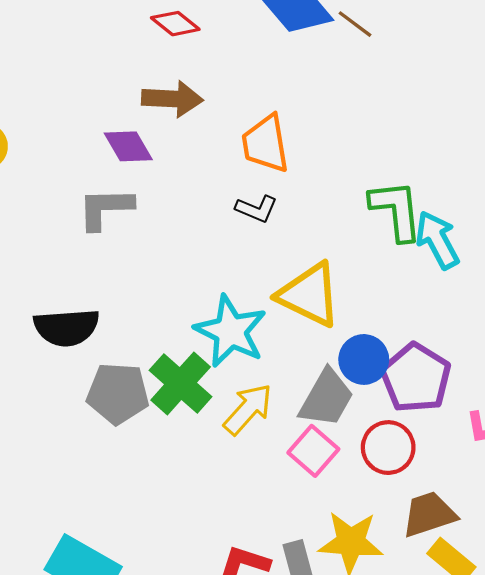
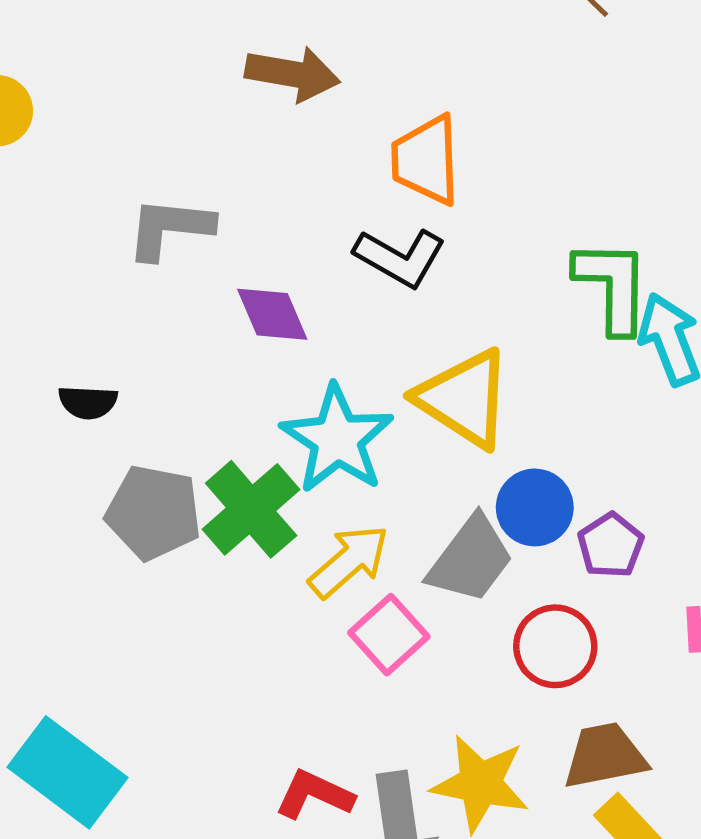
purple diamond: (128, 146) -> (272, 314), moved
black L-shape: (257, 209) -> (400, 258), size x1.4
black semicircle: (67, 327) -> (88, 402), size x0.6
purple pentagon: (416, 378) -> (611, 545), size x0.6
pink square: (313, 451) -> (389, 635), moved

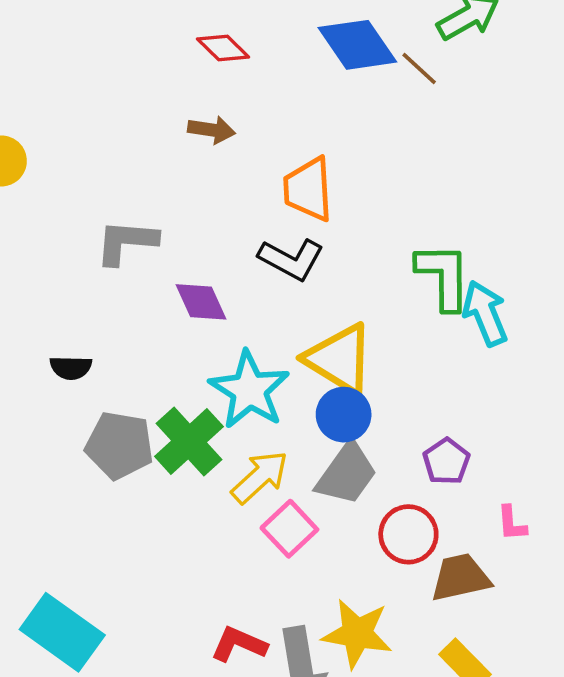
brown arrow: (293, 74) -> (212, 130), size x0.7
blue circle: (535, 507) -> (344, 415), moved
brown trapezoid: (605, 756) -> (460, 577), moved

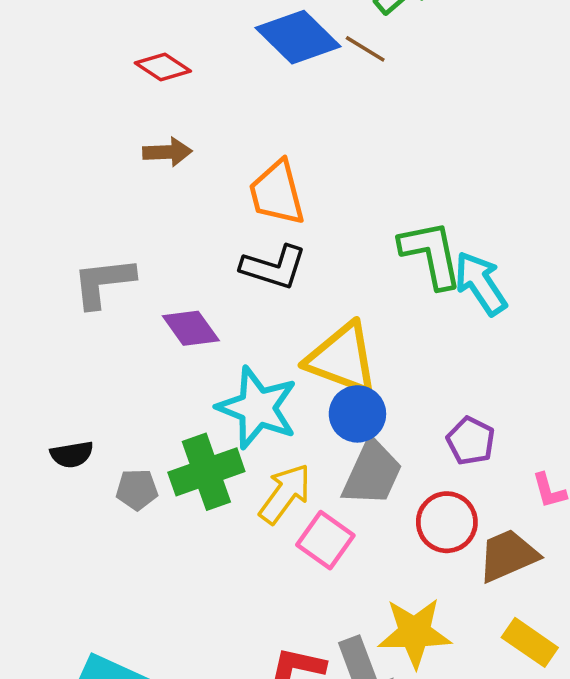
black semicircle: (71, 368) -> (72, 454), moved
green cross: (189, 441) -> (206, 472), turned 34
gray pentagon: (119, 445) -> (137, 489), size x0.6

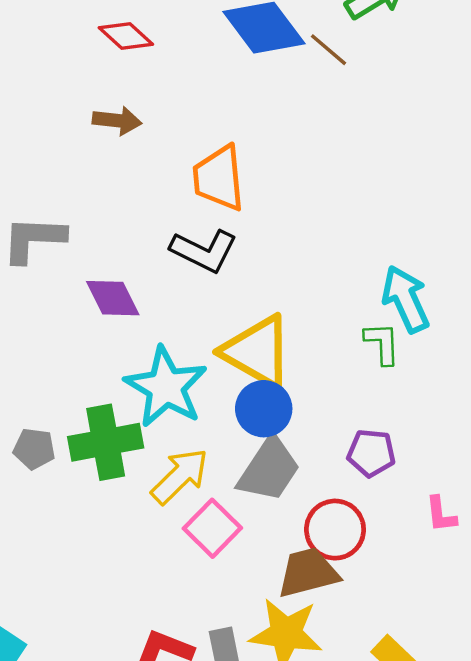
green L-shape: (431, 254) -> (382, 343), moved, size x0.6
purple pentagon: (471, 441) -> (371, 453), turned -30
brown trapezoid: (508, 555) -> (308, 573), moved

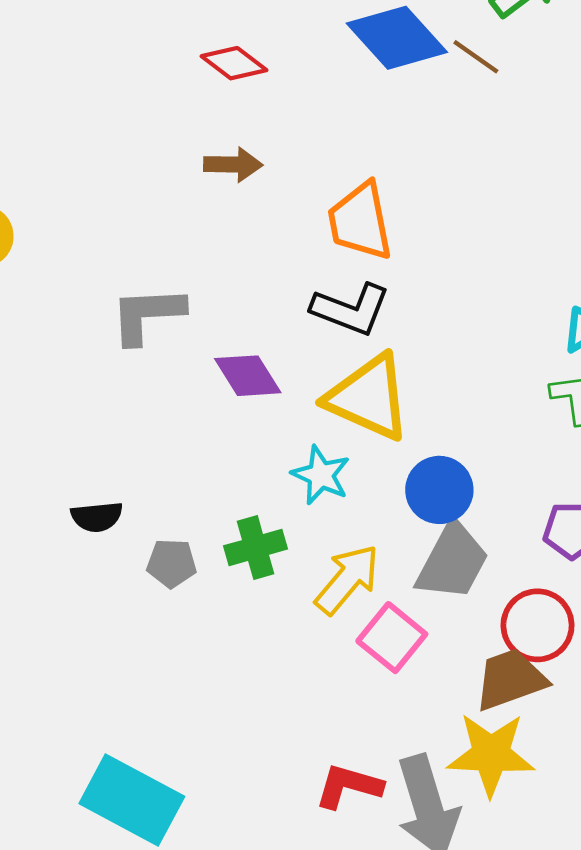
yellow triangle: (257, 352) -> (368, 397), moved
cyan star: (166, 387) -> (321, 475), size x0.6
green cross: (106, 442) -> (256, 547), size x0.7

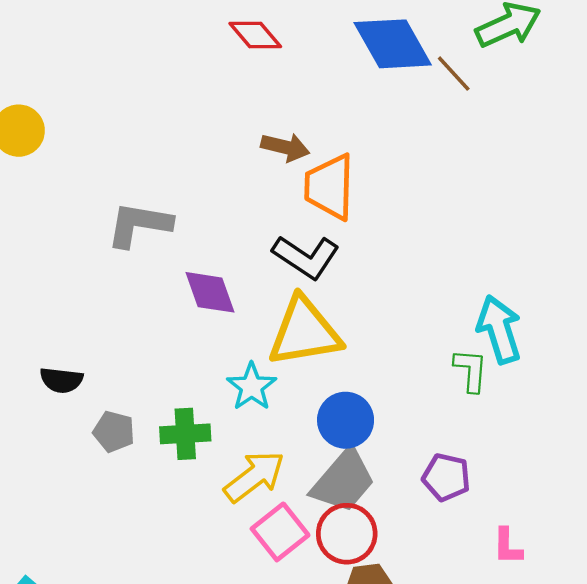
brown arrow: (233, 165) -> (285, 147), moved
yellow triangle: (368, 397) -> (304, 332), turned -46
red circle: (538, 625) -> (347, 534), moved

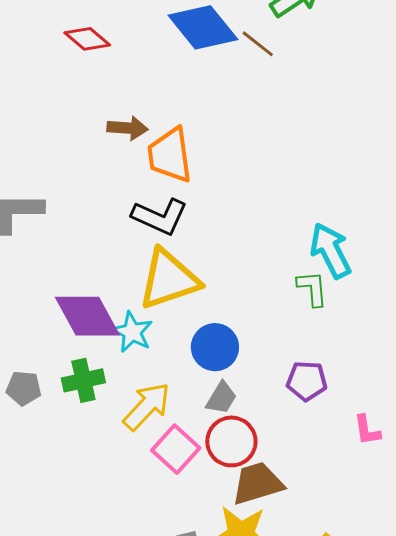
purple diamond: (210, 292) -> (87, 316), moved, size x1.4
gray trapezoid: (343, 481) -> (221, 398), size x0.6

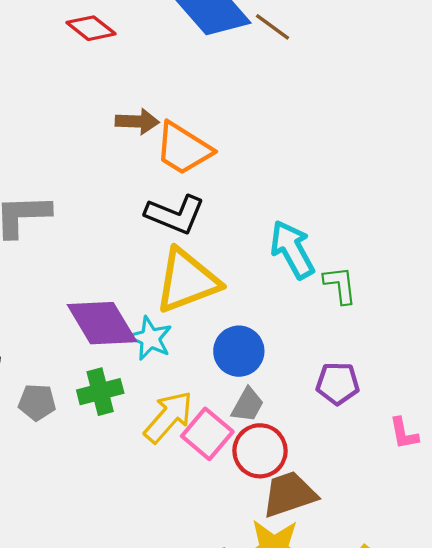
orange trapezoid: (170, 155) -> (183, 149), turned -48
cyan arrow: (331, 251) -> (292, 249), moved
pink square: (176, 449) -> (207, 434), moved

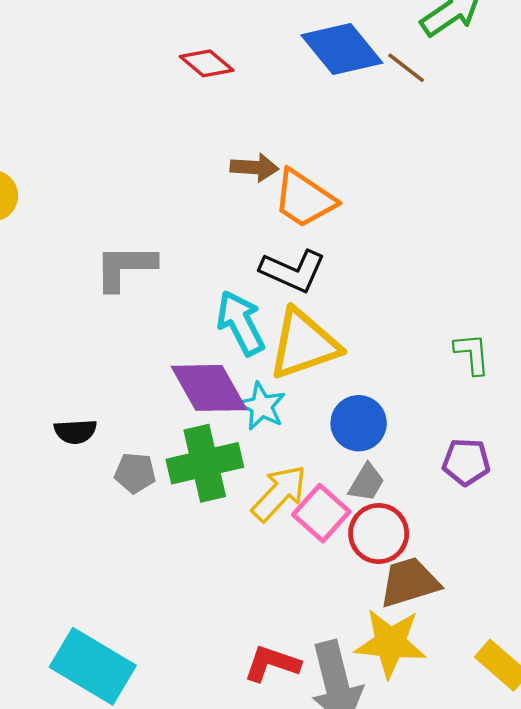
cyan arrow: (292, 249) -> (241, 323), moved
green cross: (100, 392) -> (205, 463), size x1.5

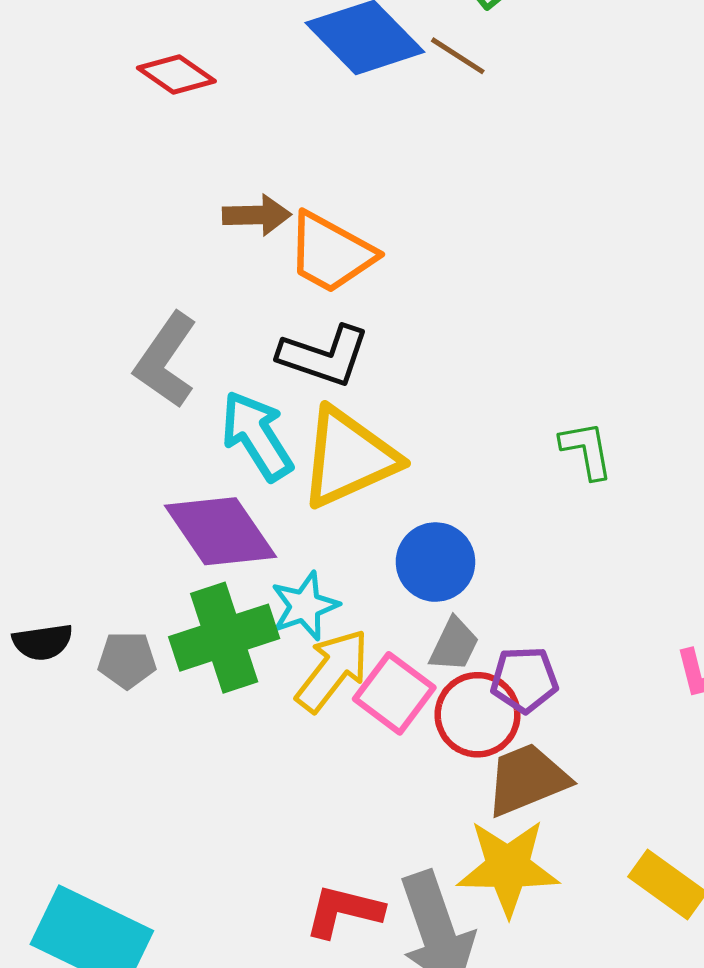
gray L-shape: (125, 267) -> (166, 360), moved, turned -50
cyan star: (262, 406) -> (305, 606), moved, turned 30
black semicircle: (75, 432) -> (43, 642), moved
purple pentagon: (466, 462) -> (524, 680), moved

